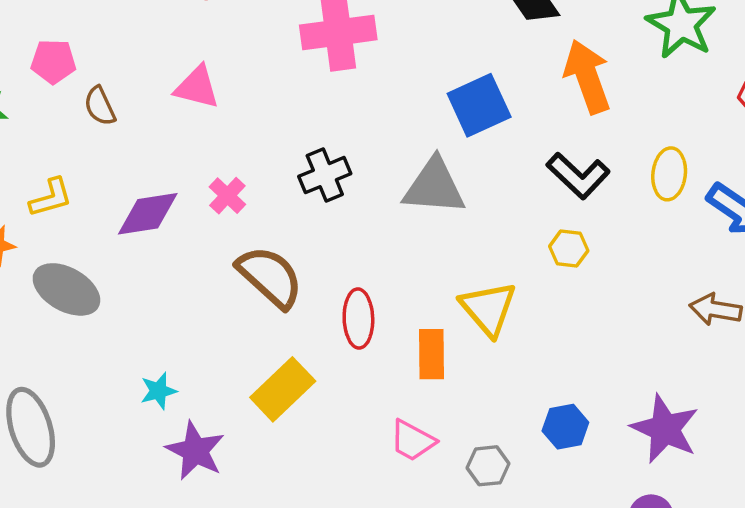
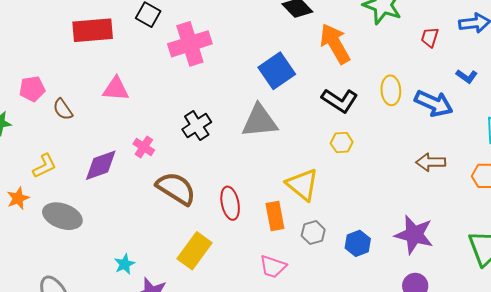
gray hexagon: (488, 466) -> (313, 233), moved

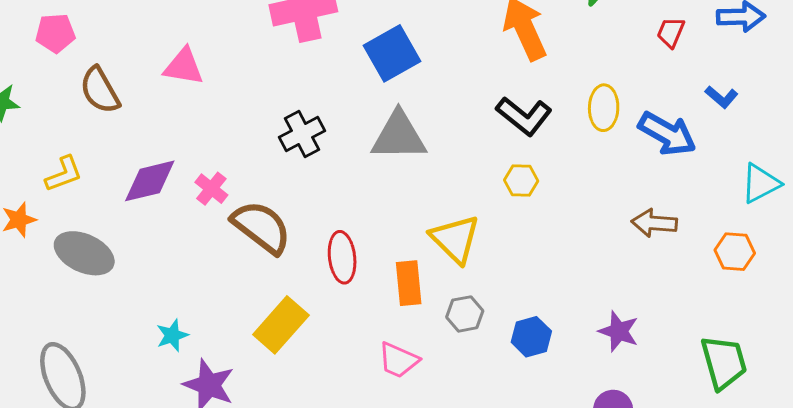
blue square: (277, 71) -> (392, 53), moved
pink pentagon: (32, 89) -> (55, 33), moved
brown semicircle: (63, 109) -> (100, 90), size x1.4
pink cross: (144, 147) -> (211, 189), moved
purple star: (414, 235) -> (619, 331), size x0.7

